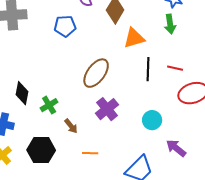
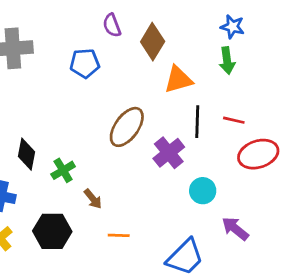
purple cross: (107, 109) -> (169, 153), moved

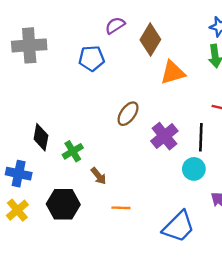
purple semicircle: (112, 25) -> (115, 25), turned 78
black line: (197, 122) -> (201, 137), moved
brown ellipse: (127, 127) -> (128, 114), size x0.7

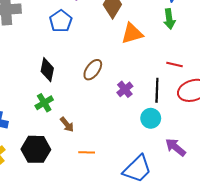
blue pentagon: (92, 58) -> (61, 21), turned -30
purple cross: (164, 136) -> (125, 89), size x0.7
black diamond: (41, 137) -> (47, 70), moved

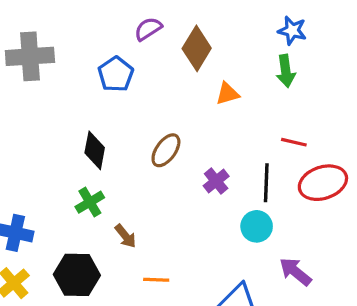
orange triangle: (132, 33) -> (227, 94), size x0.7

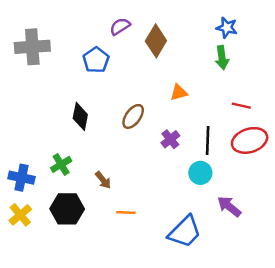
orange triangle: (227, 94) -> (179, 92), moved
red line: (294, 142) -> (241, 106), moved
green cross: (90, 202) -> (61, 164), moved

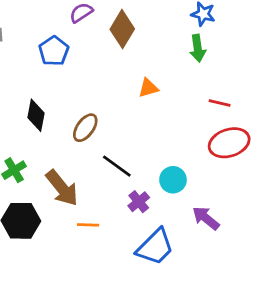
brown ellipse: (133, 116) -> (85, 128), moved
purple cross: (170, 139) -> (139, 202), moved
black line: (208, 140) -> (117, 166), moved, turned -56
brown arrow: (103, 180) -> (62, 188), size x1.8

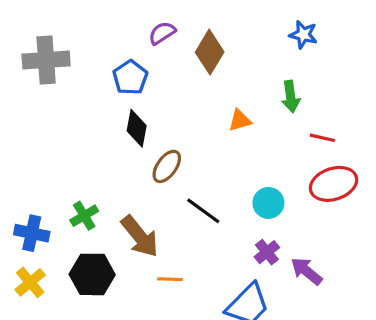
green arrow: (198, 48) -> (291, 97), moved
black diamond: (36, 115) -> (137, 128), moved
cyan circle: (173, 180) -> (268, 203), moved
purple cross: (139, 202) -> (267, 252), moved

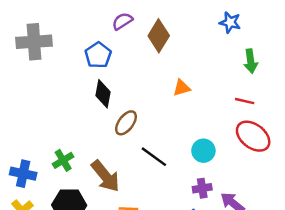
green arrow: (291, 97) -> (251, 61), moved
red ellipse: (334, 184) -> (253, 136), turned 56
purple cross: (267, 252) -> (202, 188), turned 30

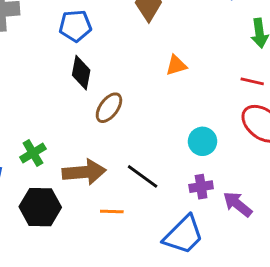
blue pentagon: (98, 55) -> (75, 26), turned 30
black line: (154, 157) -> (143, 176), moved
brown arrow: (105, 176) -> (84, 172), turned -56

